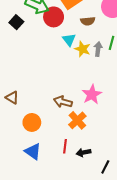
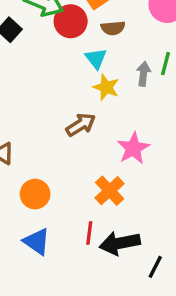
brown semicircle: (88, 21) -> (113, 28), moved
yellow star: (83, 49) -> (106, 87), moved
brown arrow: (63, 102) -> (81, 125), moved, turned 132
black arrow: (84, 152) -> (120, 243), size x1.6

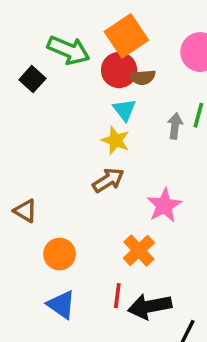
red circle: (71, 21) -> (119, 70), moved
yellow star: (106, 87) -> (115, 140), moved

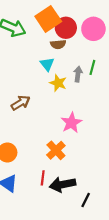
red circle: (119, 70) -> (66, 28), moved
yellow star: (115, 140) -> (58, 83), moved
brown arrow: (108, 180) -> (21, 103), moved

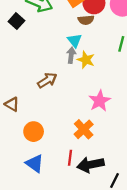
gray arrow: (78, 74) -> (71, 55), moved

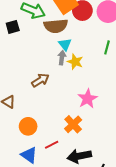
brown semicircle: (86, 20) -> (56, 26), moved, size x1.6
black square: (16, 21) -> (13, 27), turned 32
red line: (70, 158) -> (52, 145), moved, turned 56

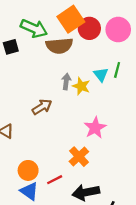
cyan triangle: (65, 44) -> (101, 75), moved
orange circle: (28, 126) -> (28, 170), moved

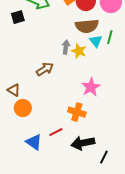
brown semicircle: (59, 46) -> (87, 26), moved
orange cross: (79, 157) -> (77, 112), turned -30
orange circle: (28, 170) -> (23, 108), moved

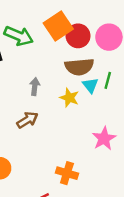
gray arrow: (66, 47) -> (35, 87), moved
pink star: (91, 87) -> (104, 139), moved

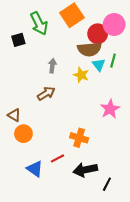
green arrow: (19, 36) -> (39, 23), turned 40
red circle: (78, 36) -> (98, 34), moved

